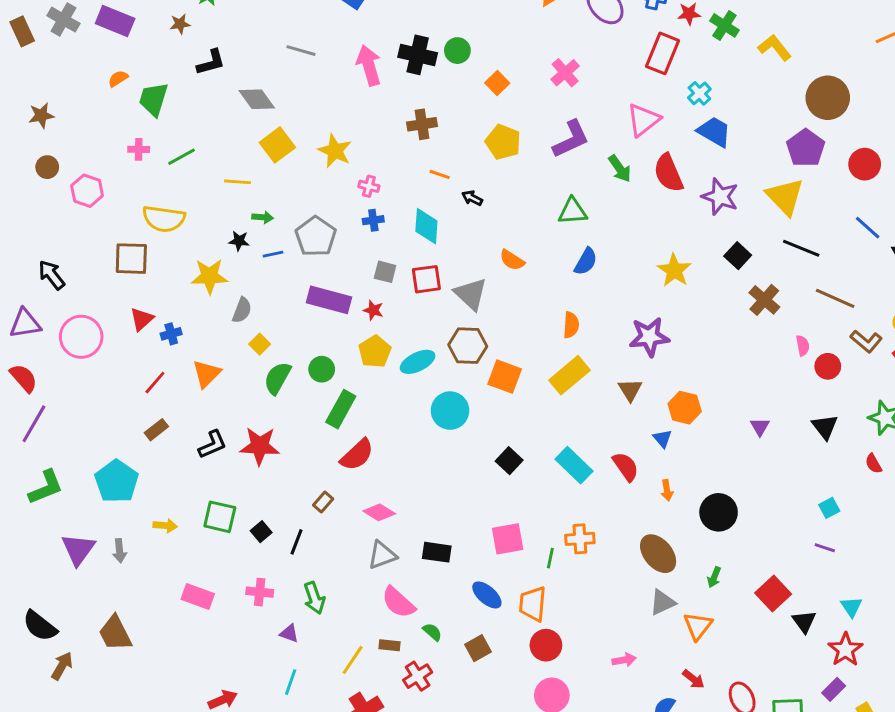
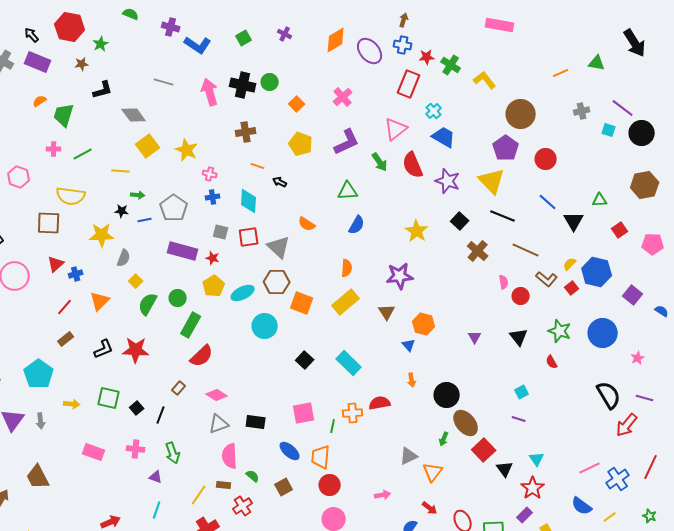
red semicircle: (626, 467) -> (380, 403), moved, turned -65
brown ellipse: (658, 554) -> (466, 423), moved
pink semicircle: (398, 602) -> (230, 456), turned 45

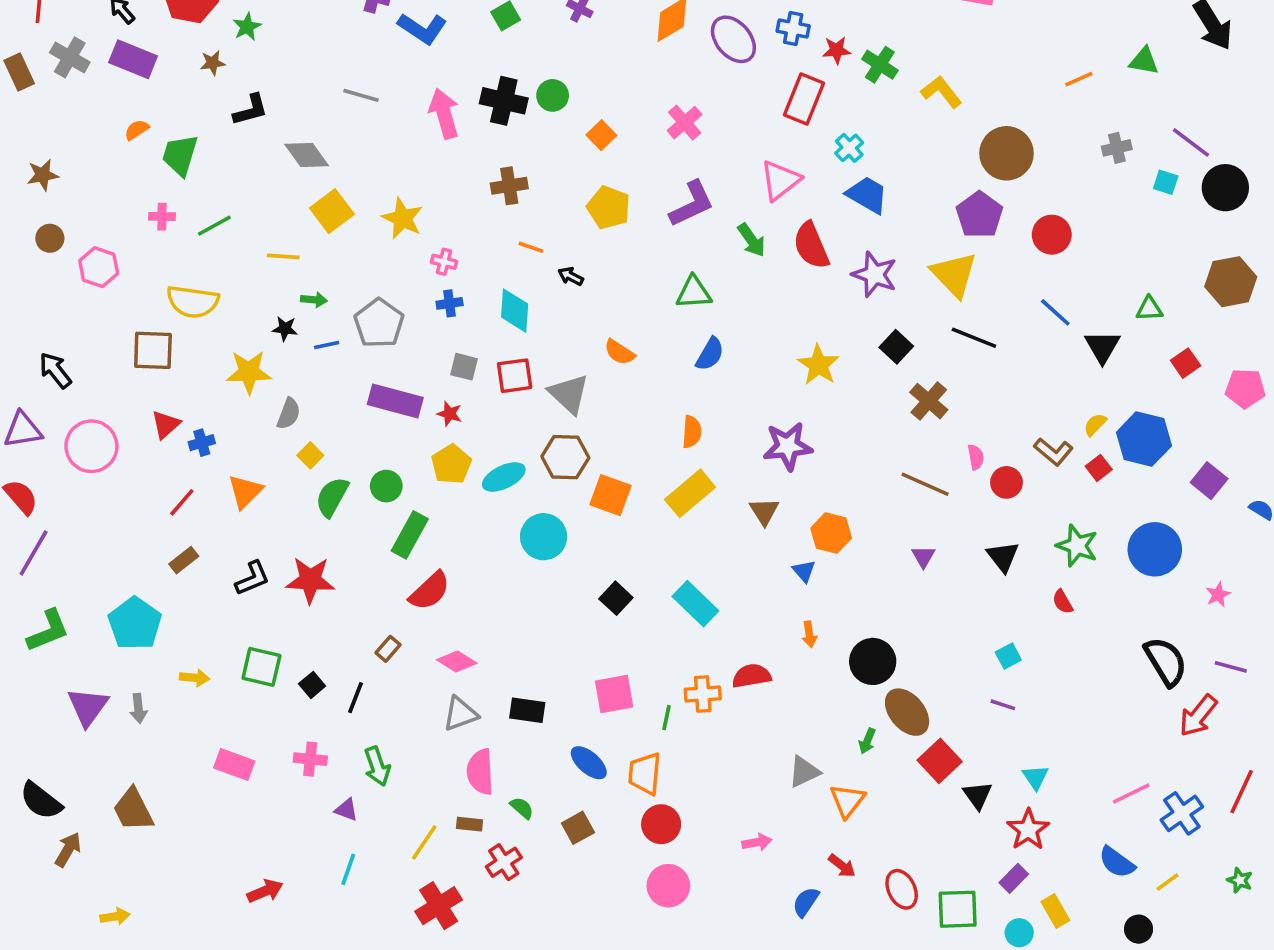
brown line: (526, 250) -> (925, 484), moved

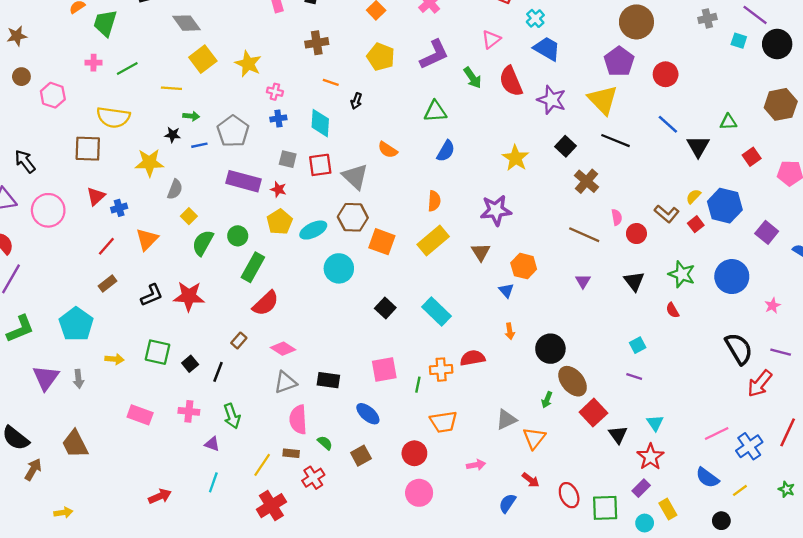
pink triangle: (780, 180) -> (491, 39), size x0.7
black arrow: (571, 276) -> (356, 101), turned -98
orange trapezoid: (645, 774) -> (443, 422), moved, turned -104

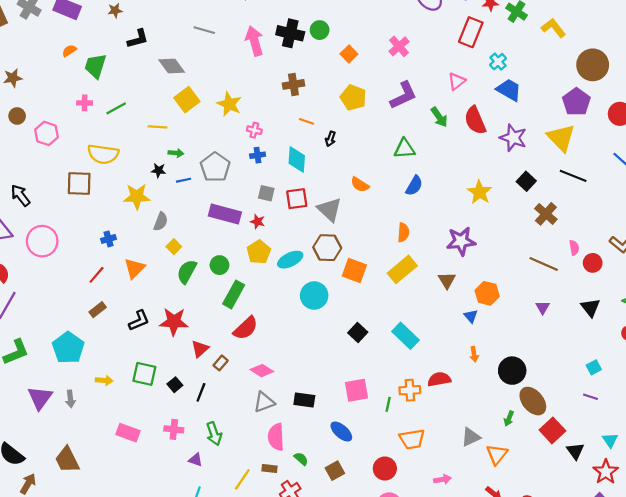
red triangle: (96, 196) -> (200, 349), moved

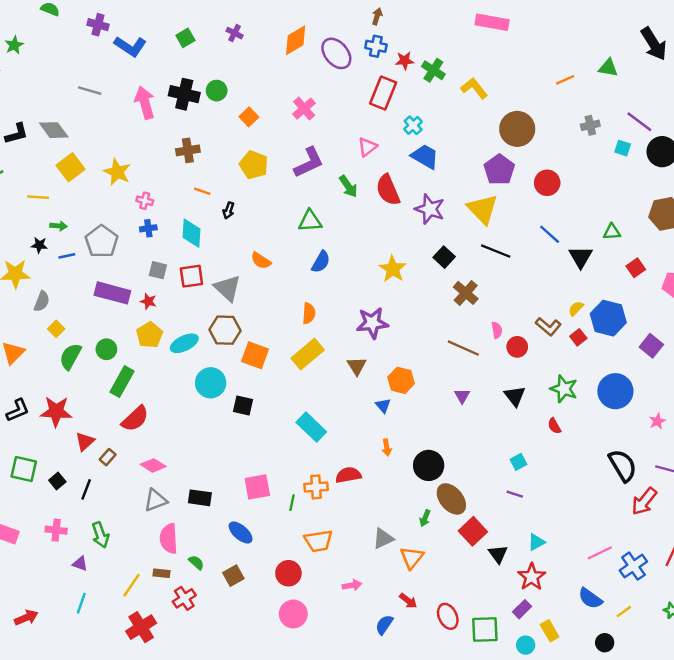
black L-shape: (138, 39) -> (17, 134), moved
black square: (358, 333) -> (243, 406), moved, turned -30
cyan triangle: (610, 440) -> (536, 542), turned 35

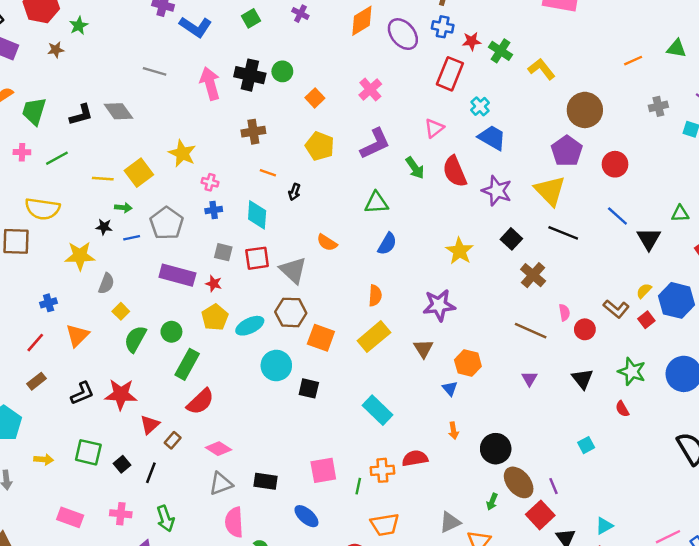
yellow square: (70, 167) -> (139, 173), moved
purple line: (515, 494) -> (554, 486), moved, turned 49

